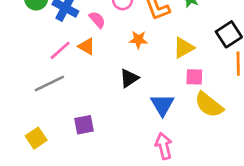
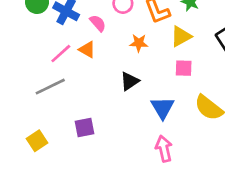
yellow triangle: (184, 48) -> (181, 36), moved
pink square: (194, 77) -> (184, 68), moved

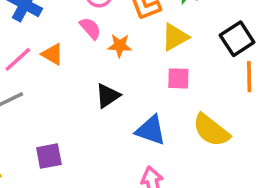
pink semicircle: (98, 23) -> (90, 28), moved
blue triangle: (163, 108) -> (151, 130), turned -40

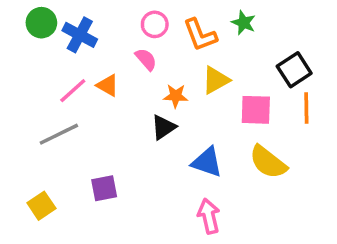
yellow triangle: (175, 37) -> (216, 80), moved
orange star: (120, 46) -> (176, 96), moved
pink square: (178, 78) -> (256, 110), moved, size x1.4

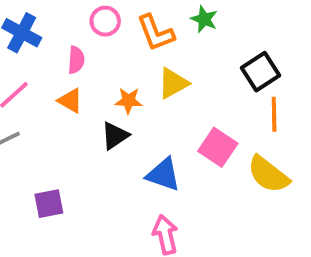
pink semicircle: (146, 59) -> (76, 60), moved, turned 45
orange triangle: (108, 85) -> (70, 101), moved
pink square: (256, 110) -> (218, 147), moved, turned 32
yellow semicircle: (268, 162) -> (268, 174), moved

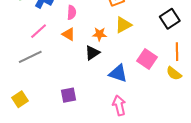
orange line: (274, 114) -> (177, 52), moved
yellow semicircle: (268, 174) -> (174, 73), size x0.7
purple square: (49, 204) -> (69, 95), moved

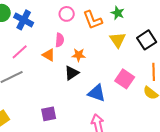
pink semicircle: (72, 12) -> (60, 40), moved
yellow triangle: (123, 25) -> (118, 40), moved, turned -36

